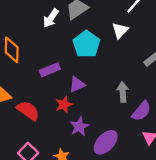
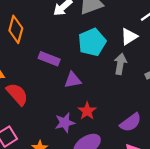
purple rectangle: (50, 70) -> (49, 59), turned 30
gray arrow: (123, 92) -> (120, 64), moved
red star: (64, 105) -> (87, 111), moved, turned -30

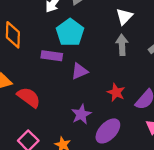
cyan pentagon: (92, 42) -> (70, 32), moved
red star: (87, 111) -> (116, 92), moved

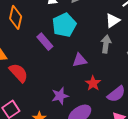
purple rectangle: (52, 56) -> (45, 42), turned 30
purple triangle: (79, 71) -> (80, 60), moved

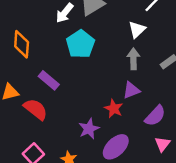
purple rectangle: (45, 42) -> (49, 80), moved
purple triangle: (80, 60) -> (131, 90), moved
red star: (93, 83) -> (114, 109), moved

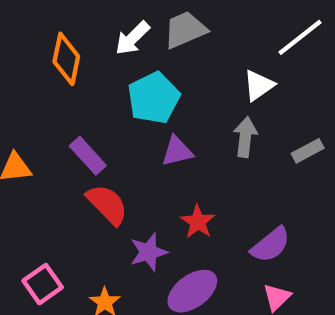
orange diamond: (22, 44) -> (66, 59), moved
purple triangle: (131, 90) -> (177, 151), moved
red semicircle: (36, 109) -> (107, 204), moved

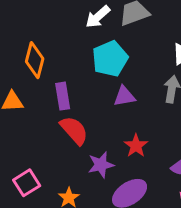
orange diamond: (66, 59) -> (35, 60), moved
purple rectangle: (88, 156) -> (63, 96), turned 30

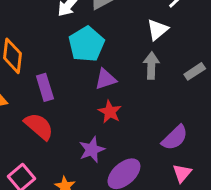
red semicircle: (74, 130) -> (39, 126), moved
red star: (136, 146) -> (110, 112), moved

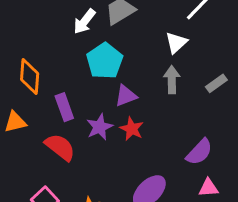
purple star: (92, 150) -> (100, 127), moved
pink triangle: (182, 173) -> (209, 188), turned 48

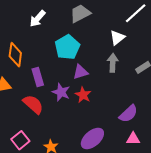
white arrow: (84, 21) -> (37, 19), moved
purple star: (100, 127) -> (61, 92), turned -30

